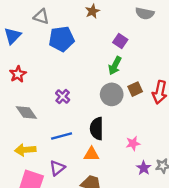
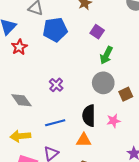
purple square: (120, 41) -> (97, 32), moved
red star: (18, 74) -> (19, 47), moved
brown square: (135, 89) -> (126, 94), moved
pink star: (133, 143) -> (113, 121), moved

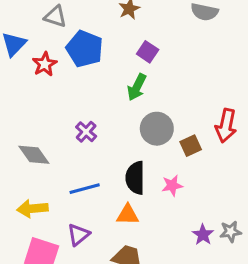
blue pentagon: (55, 30) -> (85, 49), turned 30
red star: (19, 47) -> (45, 64), moved
green arrow: (106, 55) -> (137, 87), moved

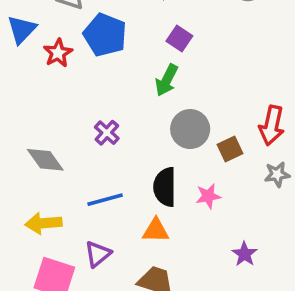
gray star: (231, 232) -> (277, 174), moved

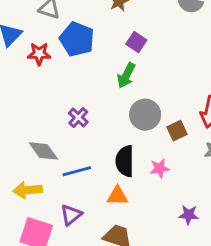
red star: (58, 53) -> (39, 54), turned 30
gray diamond: (45, 160) -> (43, 151), moved
purple star: (244, 254) -> (189, 215), turned -30

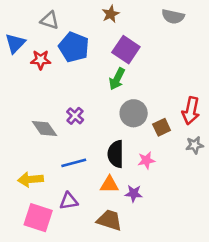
purple square: (136, 42) -> (126, 50), size x1.5
gray diamond: (43, 151) -> (44, 129), moved
purple triangle: (71, 215) -> (69, 201), turned 30
purple star: (189, 215) -> (134, 193), moved

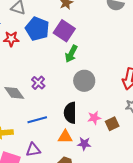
purple square: (126, 50) -> (64, 31), moved
brown square: (162, 127) -> (112, 124), moved

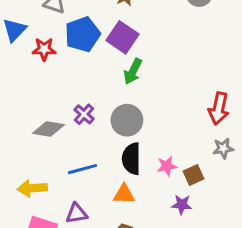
blue pentagon: (37, 29) -> (83, 34), turned 30
gray circle: (84, 81) -> (127, 120), moved
gray diamond: (14, 93) -> (48, 129), turned -45
purple star: (84, 144) -> (182, 205), moved

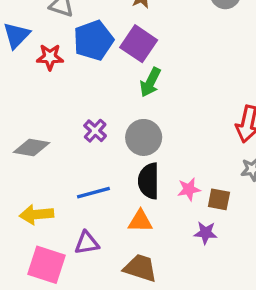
gray diamond: (48, 129) -> (31, 147), moved
brown square: (194, 175) -> (219, 199), turned 36

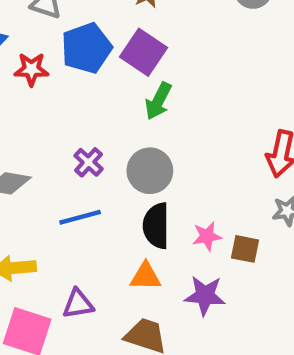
blue line: (93, 193) -> (80, 217), moved
purple star: (206, 233) -> (205, 295), moved, size x1.4

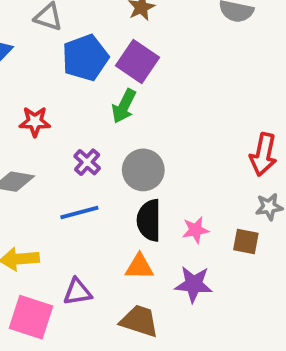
red star: (31, 69) -> (35, 122), moved
green arrow: (158, 101) -> (124, 106), moved
brown square: (245, 249) -> (246, 242), moved

